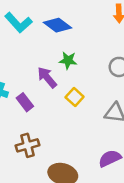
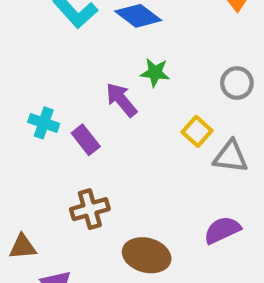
yellow square: (75, 97) -> (197, 131), moved

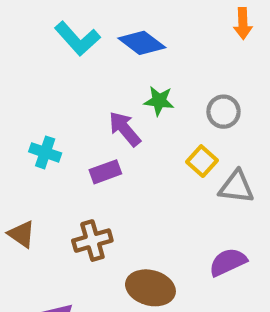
gray circle: (237, 83) -> (223, 112), moved
purple rectangle: (86, 140) -> (105, 172), moved, turned -72
brown triangle: (23, 247) -> (21, 234), moved, turned 40

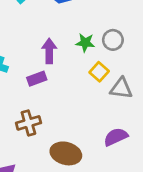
green star: (159, 101) -> (85, 43), moved
purple arrow: (125, 129) -> (49, 51), turned 40

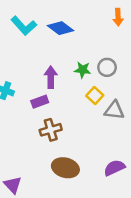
brown cross: (28, 123) -> (51, 130), moved
purple semicircle: (116, 137) -> (114, 168), moved

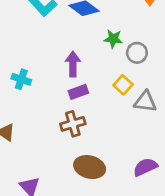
green star: (83, 70) -> (113, 39), moved
purple rectangle: (40, 102) -> (78, 92), moved

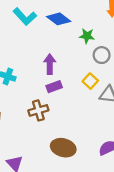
green star: (113, 39) -> (87, 36), moved
brown cross: (73, 124) -> (38, 110), moved

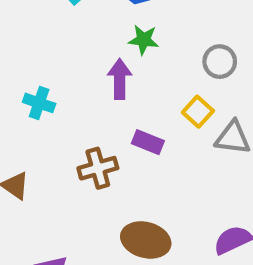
green star: (87, 36) -> (144, 40), moved
purple rectangle: (54, 87) -> (148, 142), moved, turned 42

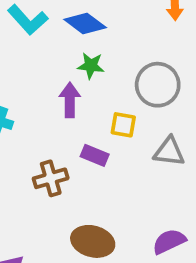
gray circle: (220, 62) -> (158, 85), size x1.5
yellow square: (198, 112) -> (123, 125), moved, turned -32

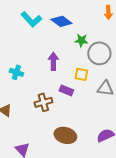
green star: (91, 66) -> (81, 40), moved

